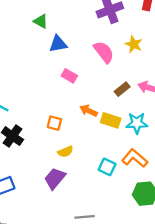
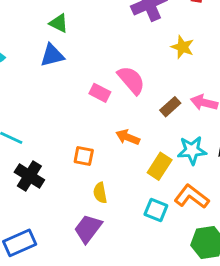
blue triangle: (58, 44) -> (52, 55), moved
pink semicircle: (104, 52) -> (131, 80), moved
yellow rectangle: (111, 120) -> (160, 166), moved, turned -72
yellow semicircle: (65, 152) -> (100, 193), turned 105

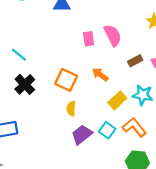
pink rectangle: (100, 93) -> (89, 39), turned 40
orange square: (84, 156) -> (66, 80), size x1.5
purple trapezoid: (88, 229) -> (82, 135), moved

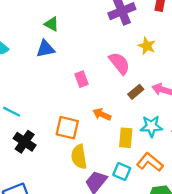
pink semicircle: (113, 35) -> (119, 63), moved
yellow rectangle: (117, 100) -> (126, 138), turned -30
yellow semicircle: (71, 109) -> (79, 157), size x1.5

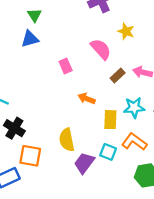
green triangle: (51, 24) -> (34, 15), turned 32
orange square: (67, 128) -> (30, 156), moved

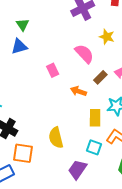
orange arrow: (87, 99) -> (78, 91), moved
purple trapezoid: (84, 163) -> (77, 169), moved

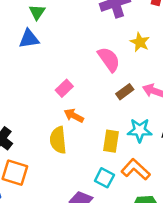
pink rectangle: (53, 70) -> (64, 88), moved, turned 64
orange arrow: (78, 91) -> (74, 116), moved
yellow semicircle: (56, 138) -> (58, 140), moved

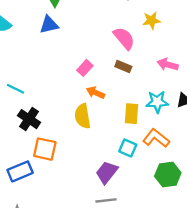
yellow star: (140, 42) -> (152, 20), turned -30
brown rectangle: (125, 92) -> (123, 66), moved, turned 63

